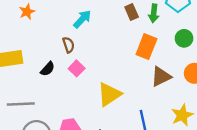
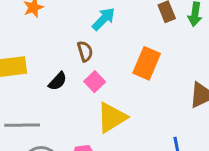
orange rectangle: (146, 47) -> (147, 63), moved
yellow triangle: (109, 94) -> (112, 117), moved

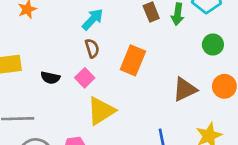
brown semicircle: (85, 51) -> (92, 48), moved
black semicircle: (58, 81) -> (50, 78), turned 60

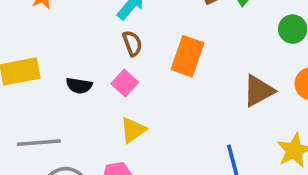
yellow triangle: (101, 111) -> (133, 130), moved, size x0.7

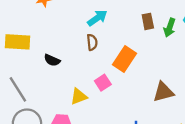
pink square: (125, 83) -> (103, 83), moved
gray line: (39, 143) -> (18, 89), turned 48

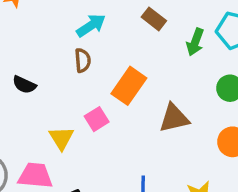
brown rectangle: (148, 21) -> (154, 19), moved, turned -42
brown triangle: (163, 92) -> (174, 118), moved
yellow triangle: (79, 96) -> (61, 138), turned -42

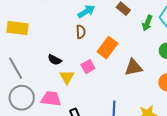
black semicircle: (24, 85) -> (55, 60), moved

